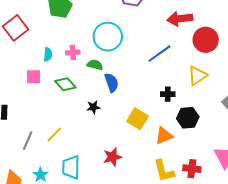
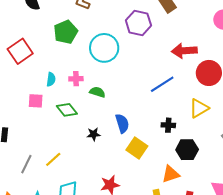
cyan circle: (108, 37) -> (104, 48), moved
blue semicircle: (111, 83) -> (122, 123), moved
orange triangle: (164, 136) -> (171, 174), moved

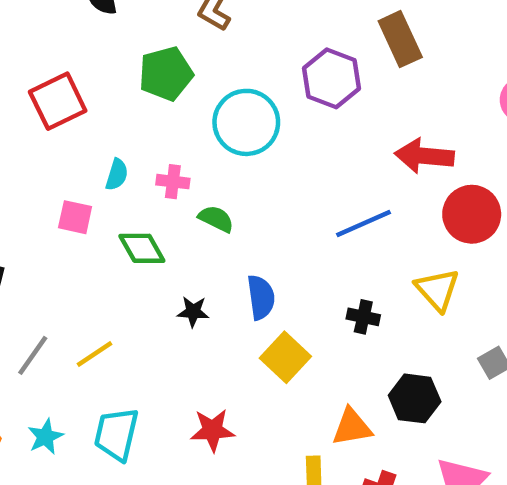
yellow triangle: (199, 108) -> (437, 290), turned -50
black hexagon: (187, 150) -> (415, 398), moved

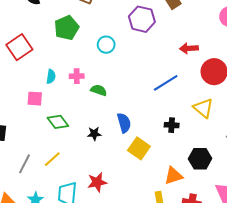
cyan circle: (246, 122) -> (106, 45), size x0.6
red arrow: (424, 156) -> (189, 48), size x0.7
green diamond: (142, 248) -> (58, 122), moved
red star: (213, 430) -> (97, 182), moved

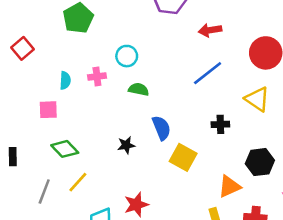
cyan circle: (106, 45) -> (127, 56), moved
red square: (19, 47) -> (22, 48), size x0.7
red arrow: (189, 48) -> (210, 30), moved
green semicircle: (99, 90) -> (139, 89), moved
green diamond: (58, 122) -> (65, 149), moved

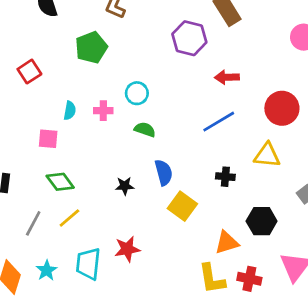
yellow triangle: (257, 99) -> (267, 155), turned -36

